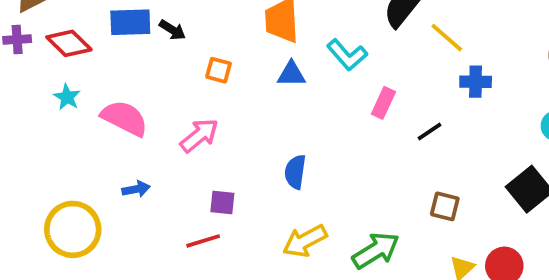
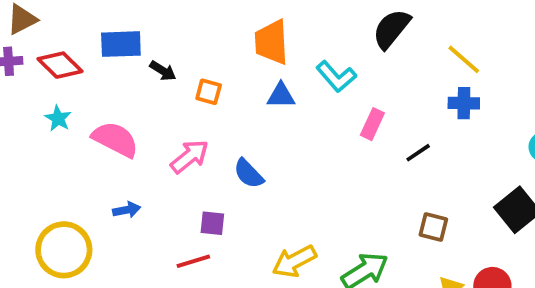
black arrow: (172, 30) -> (163, 71), moved
yellow line: (447, 38) -> (464, 59), moved
blue semicircle: (295, 172) -> (249, 174), moved, turned -52

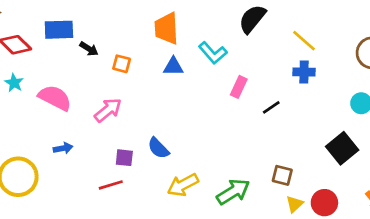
blue semicircle: (249, 174) -> (158, 148), moved
brown square: (433, 227) -> (282, 175), moved

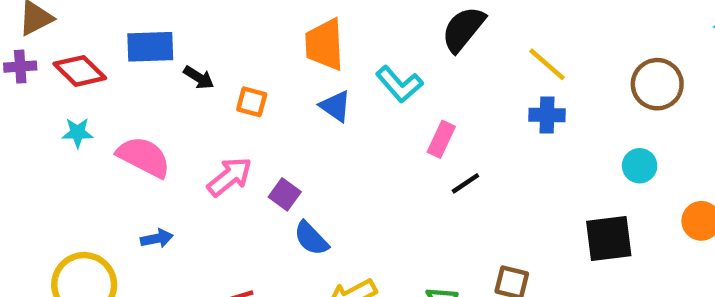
blue triangle: (173, 66) -> (335, 106), turned 35
cyan star: (14, 83) -> (78, 133), turned -30
black line: (271, 107) -> (465, 183), moved
black square: (342, 148) -> (609, 238), turned 32
purple square: (124, 158) -> (285, 194), moved, turned 30

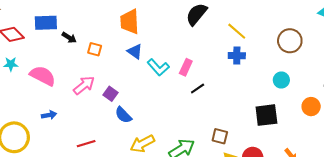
cyan L-shape: (399, 84) -> (158, 67), moved

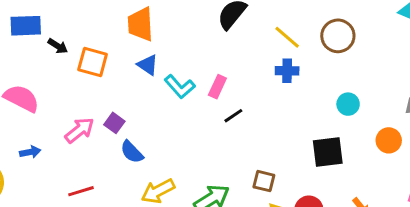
brown circle: (290, 41) -> (338, 36), moved
orange square: (95, 49) -> (93, 62), size x1.5
pink arrow: (84, 85) -> (80, 130), moved

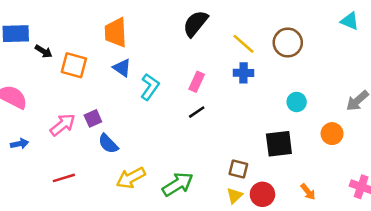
cyan L-shape: (180, 87) -> (150, 87), turned -104
pink rectangle: (217, 87) -> (197, 82), moved
purple square: (114, 123) -> (93, 118), turned 30
brown square: (264, 181) -> (238, 169), moved

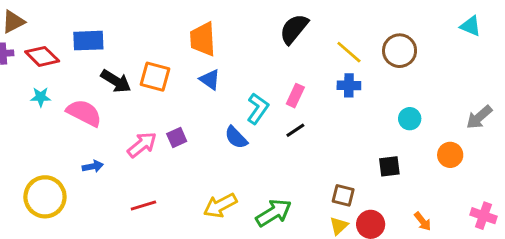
black arrow: (44, 51) -> (116, 81), moved, size x1.5
cyan L-shape: (150, 87) -> (258, 109), moved
blue semicircle: (108, 144) -> (236, 137), moved
black square: (279, 144) -> (389, 166), size x0.7

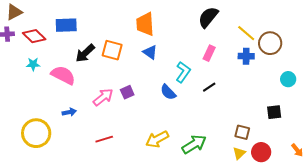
brown circle: (400, 51) -> (270, 43), moved
black arrow: (116, 81) -> (85, 53), turned 105
pink rectangle: (295, 96) -> (209, 53), moved

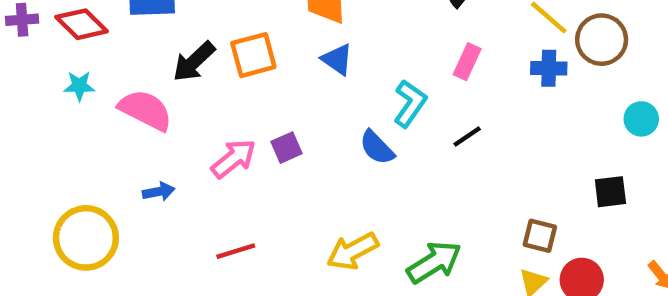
orange square: (112, 50) -> (253, 55), turned -30

